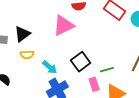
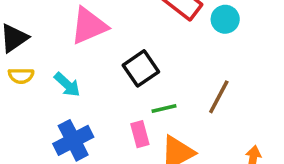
black square: (81, 62) -> (141, 68), moved
cyan arrow: (50, 67) -> (67, 85), moved

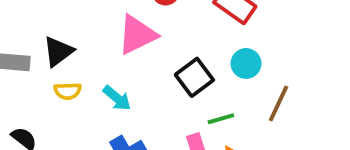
cyan circle: (225, 19) -> (246, 63), moved

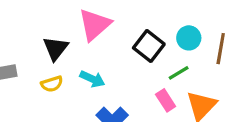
black triangle: (58, 51) -> (56, 48), moved
cyan circle: (246, 63) -> (189, 38), moved

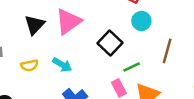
cyan circle: (189, 38) -> (141, 21), moved
black triangle: (56, 48) -> (35, 25), moved

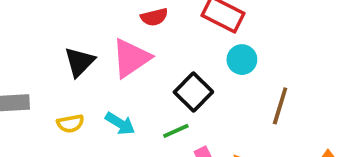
green line: (132, 67) -> (176, 131), moved

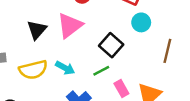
yellow semicircle: (70, 123) -> (33, 70), size x1.6

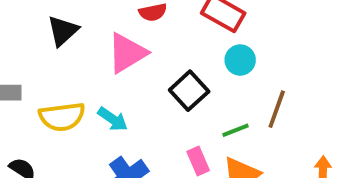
black triangle: (37, 30) -> (63, 31), moved
green line: (101, 71) -> (236, 130), moved

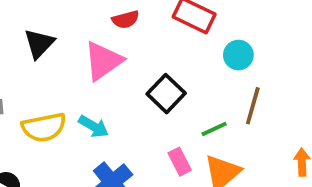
cyan circle: (240, 60) -> (238, 55), moved

